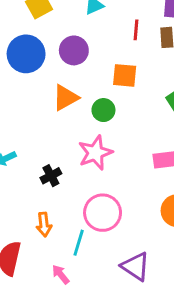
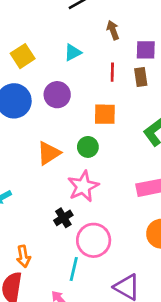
orange triangle: (65, 98) -> (49, 153), moved
black cross: (51, 176) -> (63, 218), moved
orange arrow: (44, 224) -> (23, 256), moved

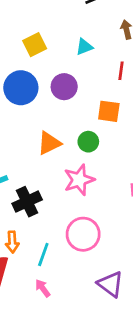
black cross: (63, 218) -> (27, 202), moved, size x1.5
cyan line: (74, 269) -> (43, 254), moved

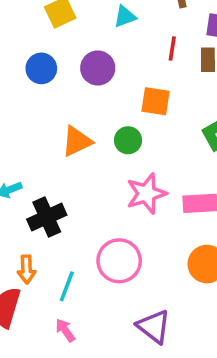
blue circle: (21, 88) -> (41, 68), size x0.7
pink star: (79, 180) -> (146, 194), moved

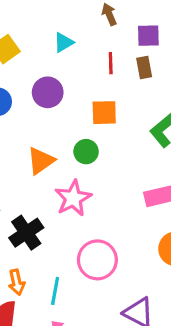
pink star: (146, 194) -> (73, 198), moved

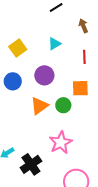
green circle: (86, 152) -> (63, 105), moved
orange triangle: (41, 161) -> (39, 106), moved

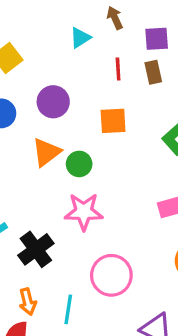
cyan triangle: (54, 44) -> (80, 38), moved
green circle: (63, 105) -> (79, 164), moved
pink star: (61, 142) -> (84, 212), turned 30

